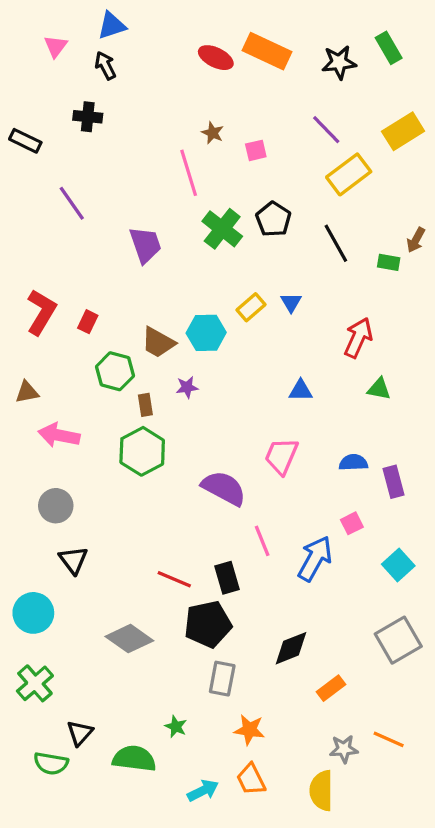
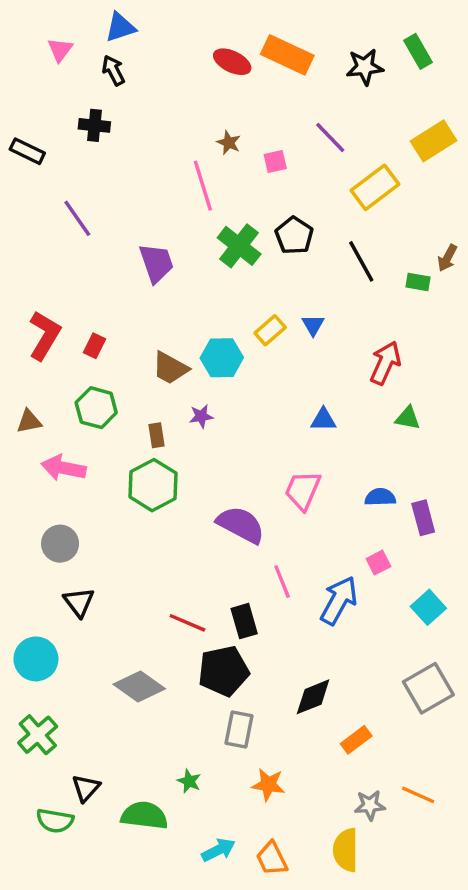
purple line: (326, 130) -> (330, 137), moved
green hexagon: (115, 371) -> (96, 408), moved
orange trapezoid: (251, 779) -> (272, 859), moved

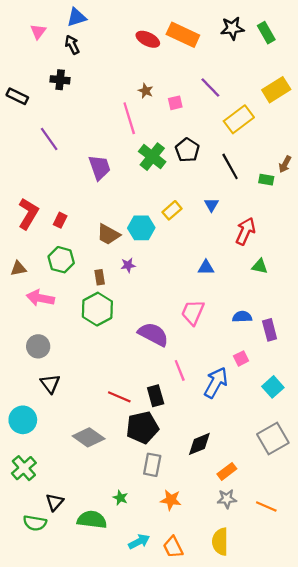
black star: (365, 67) -> (232, 28), moved
blue triangle: (313, 325) -> (211, 205), moved
gray star: (370, 805) -> (227, 499), moved

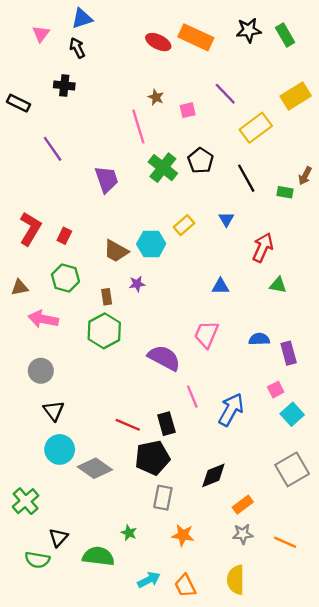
pink square: (241, 358) -> (276, 390), moved
cyan circle: (23, 420) -> (60, 449), moved

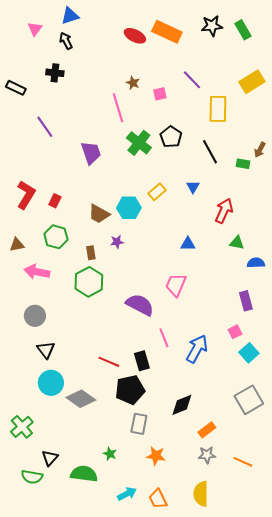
yellow rectangle: (256, 128) -> (218, 109), turned -52
blue semicircle: (259, 339) -> (256, 263), moved

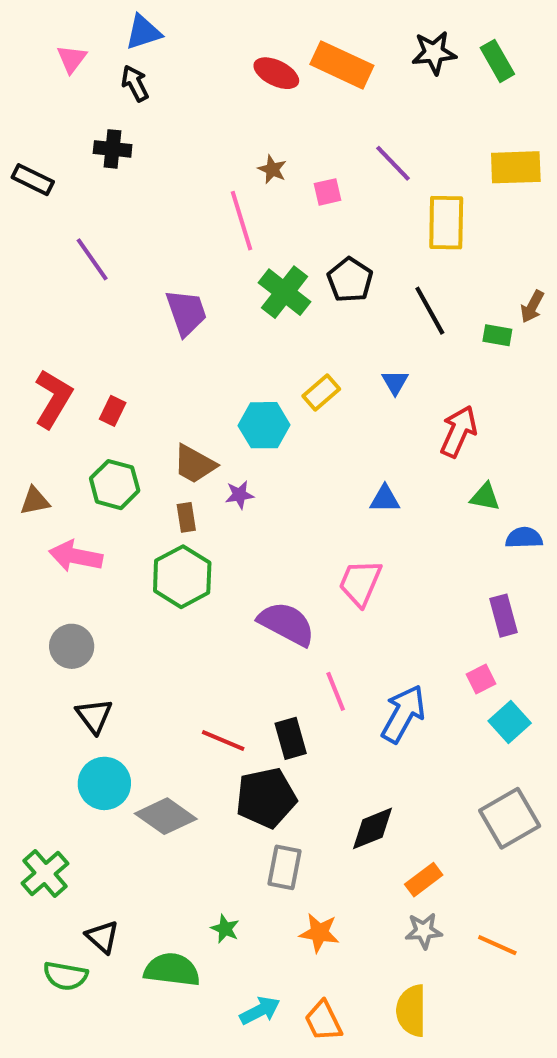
yellow rectangle: (252, 82) -> (516, 167), turned 30
brown trapezoid: (99, 214) -> (194, 464), moved
black triangle: (50, 458) -> (102, 937), turned -30

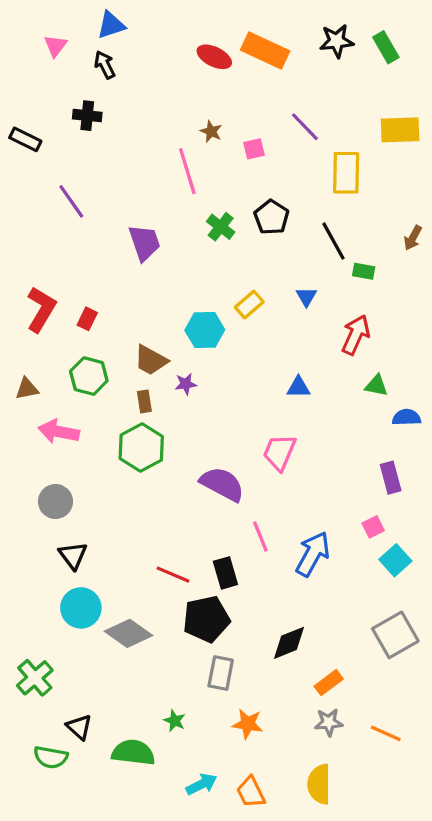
green cross: (284, 292) -> (221, 227), size x0.7
green rectangle: (497, 335) -> (364, 271), moved

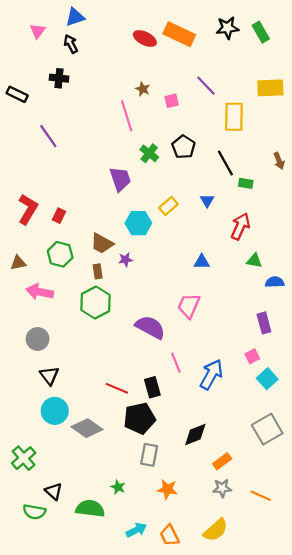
brown arrow: (413, 238) -> (279, 161), turned -49
purple trapezoid: (144, 243) -> (120, 179), moved
yellow semicircle: (319, 784) -> (216, 530), turned -132

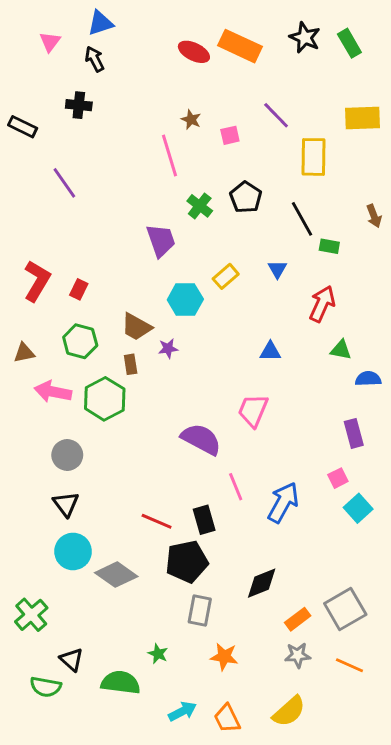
black star: (227, 28) -> (305, 37), turned 30
green hexagon: (95, 303) -> (105, 399), moved
gray circle: (38, 339) -> (67, 455), moved
gray square: (267, 429) -> (345, 609), moved

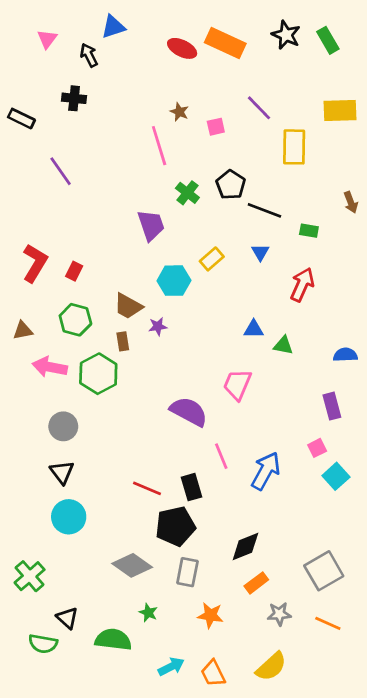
blue triangle: (100, 23) -> (113, 27), moved
black line: (302, 219) -> (264, 210), moved, turned -40
green triangle: (341, 350) -> (283, 345), moved
gray diamond: (116, 575) -> (132, 565), moved
orange rectangle: (298, 619) -> (256, 583), moved

